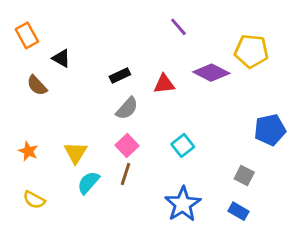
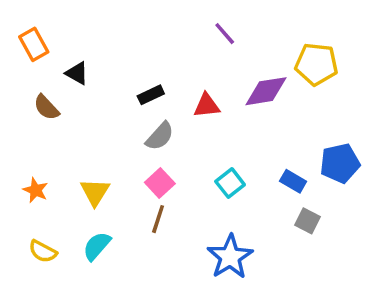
purple diamond: (211, 73) -> (266, 91), turned -36
cyan semicircle: (88, 183) -> (97, 246), moved
blue rectangle: (238, 211) -> (293, 181), moved

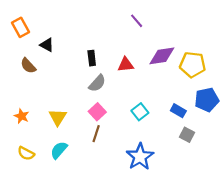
yellow pentagon: (316, 64) -> (193, 65), moved
black rectangle: (151, 95) -> (92, 58), turned -72

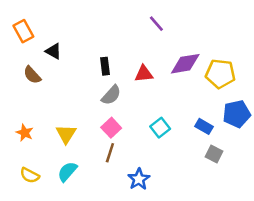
blue star: (140, 157) -> (139, 179), moved, size x0.7

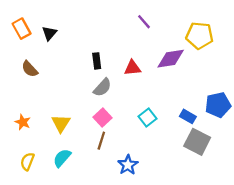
black triangle: (54, 51) -> (49, 33), moved, turned 42
yellow pentagon: (220, 74) -> (199, 36), moved
gray square: (214, 154) -> (197, 142), size x1.6
yellow semicircle: (30, 175) -> (27, 161), turned 84

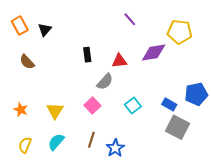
gray semicircle: (102, 87) -> (105, 82), moved
brown line: (101, 141) -> (91, 140), moved

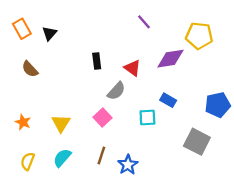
red triangle: (119, 61) -> (132, 68), turned 42
blue rectangle: (169, 104) -> (168, 100), moved
cyan square: (133, 106) -> (147, 117), turned 35

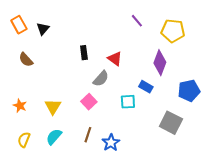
purple line: (144, 22) -> (137, 21), moved
purple diamond: (170, 59) -> (160, 63), moved, turned -60

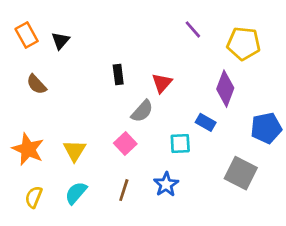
red triangle: (115, 59) -> (162, 83), turned 35
orange star: (20, 106) -> (28, 149), size x1.6
blue star: (111, 143) -> (166, 184), moved

